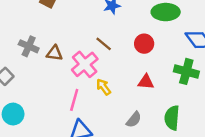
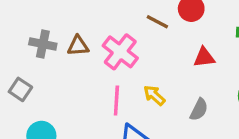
brown line: (104, 44) -> (157, 22), moved
yellow arrow: (104, 87) -> (154, 95), moved

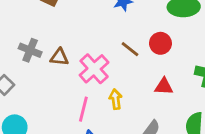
yellow arrow: (154, 95) -> (116, 99), moved, turned 30

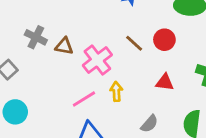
pink line: (83, 109) -> (84, 99), turned 40

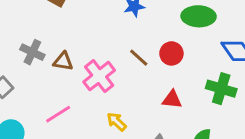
yellow arrow: (116, 91) -> (117, 122), moved, turned -42
pink line: (84, 99) -> (58, 114), moved

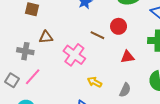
brown triangle: (63, 61) -> (46, 37), moved
pink line: (58, 114) -> (33, 77), moved

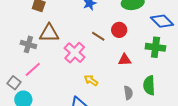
brown triangle: (46, 37) -> (49, 33), size x1.5
gray square: (12, 80) -> (14, 83), moved
gray semicircle: (125, 90) -> (128, 93), moved, turned -40

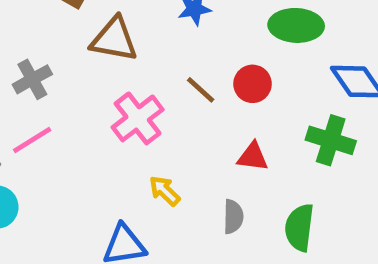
brown triangle: (49, 33) -> (114, 39), moved
gray cross: (28, 44) -> (32, 79), turned 35
gray semicircle: (128, 93) -> (233, 217), moved

